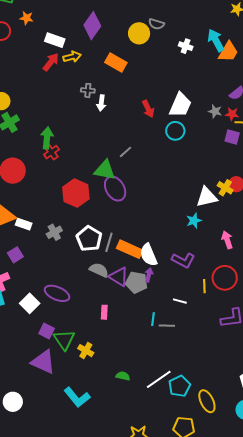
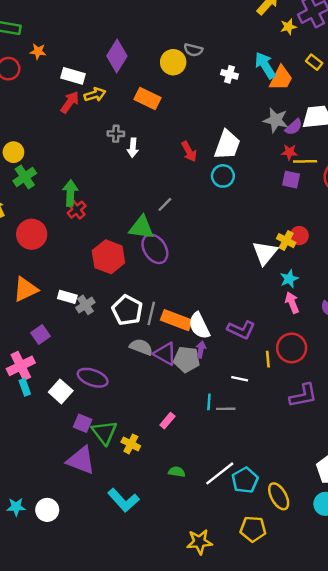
gray star: (215, 111) -> (276, 120), moved, size x1.5
white triangle: (207, 197) -> (265, 253), turned -35
cyan star: (194, 221) -> (289, 279), moved
white rectangle: (24, 224) -> (67, 297), moved
pink rectangle: (104, 312) -> (167, 421), moved, turned 40

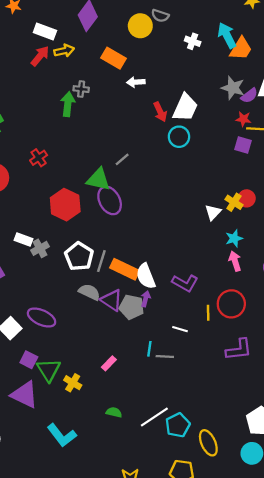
white arrow: (133, 148) -> (136, 82), moved, turned 78
red arrow: (189, 151) -> (160, 112), moved
green arrow: (70, 193) -> (68, 104), moved
white triangle: (265, 253) -> (213, 212), size x0.7

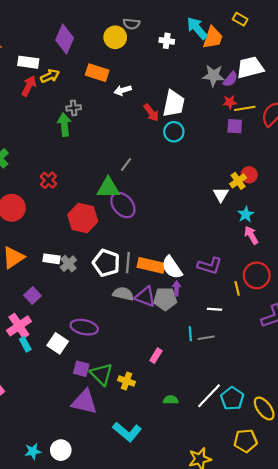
yellow cross: (234, 202) -> (238, 181), turned 35

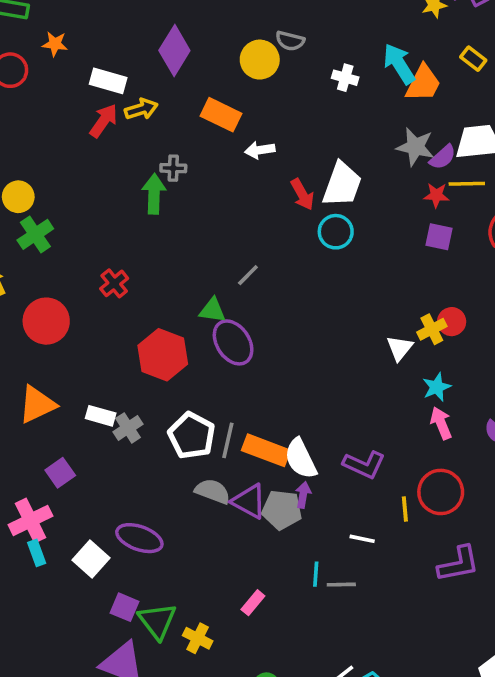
yellow line: (245, 108) -> (467, 184), moved
green triangle: (108, 188) -> (212, 310), size x0.7

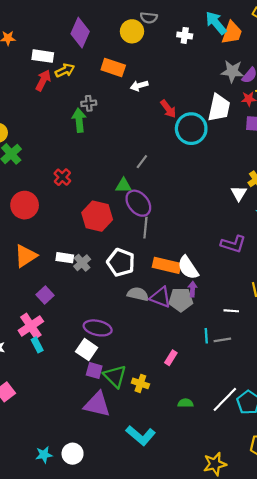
white trapezoid: (342, 185) -> (219, 108), moved
cyan circle: (336, 232) -> (191, 129), size x1.5
gray line: (228, 440) -> (145, 228), moved
purple L-shape: (364, 465) -> (233, 244), moved
white square: (91, 559) -> (87, 350), moved

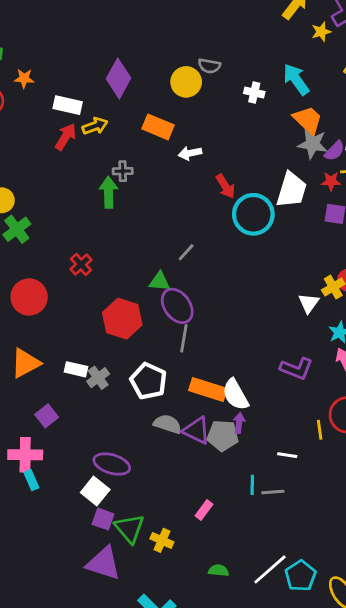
orange trapezoid: (232, 33) -> (308, 120), moved, turned -70
pink cross: (31, 326) -> (25, 455), turned 30

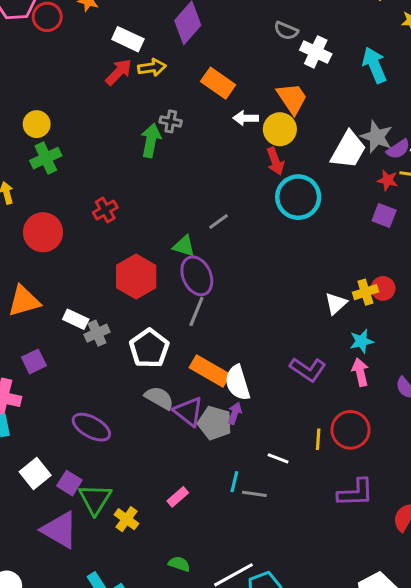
yellow circle: (186, 82) -> (280, 129), moved
white cross: (254, 93) -> (316, 52), moved, size x1.4
orange trapezoid: (308, 120) -> (292, 98), moved
white trapezoid: (292, 190) -> (348, 150), moved
white square: (95, 491) -> (35, 473), moved

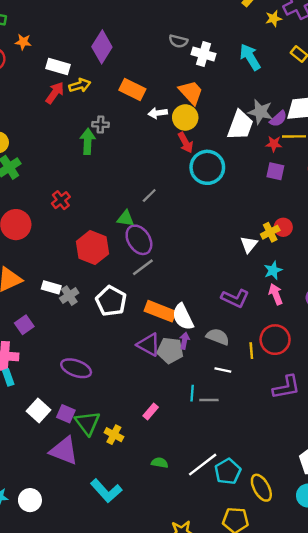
gray line: (196, 312) -> (143, 267), turned 40
gray semicircle: (159, 398) -> (218, 337), moved

